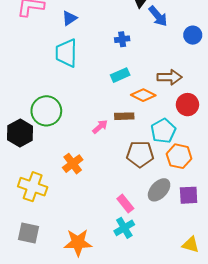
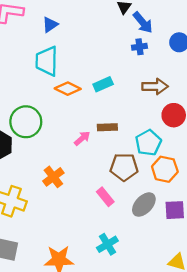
blue cross: (122, 39) -> (139, 47), moved
orange diamond: (143, 95) -> (68, 89), moved
pink rectangle: (125, 204) -> (105, 197), moved

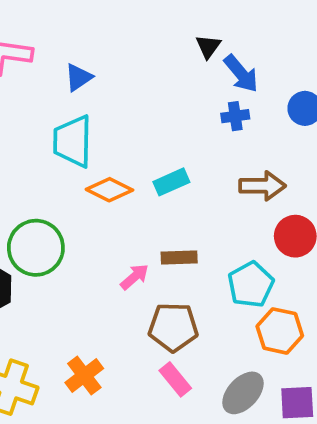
brown pentagon: (124, 167) -> (173, 327), moved
orange cross: (53, 177) -> (84, 376), moved

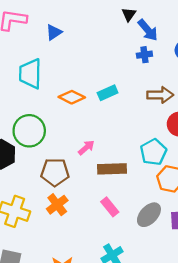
cyan trapezoid: (73, 141) -> (30, 74), moved
brown rectangle: (179, 257) -> (112, 169), moved, size x1.4
brown pentagon: (173, 327) -> (55, 172), moved

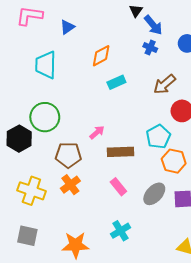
blue cross: (144, 55) -> (150, 48), turned 32
brown arrow: (160, 95) -> (165, 84), turned 140
orange diamond: (72, 97) -> (101, 56), moved, turned -55

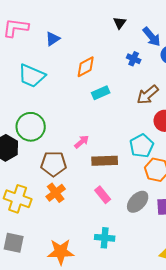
blue arrow: (153, 25) -> (152, 37), moved
cyan trapezoid: (46, 65) -> (32, 76), turned -68
cyan cross: (121, 231) -> (105, 238), turned 36

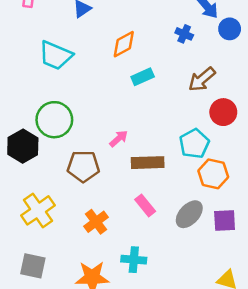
orange cross: (56, 193) -> (96, 222), moved
yellow cross: (18, 199) -> (38, 210), turned 36
cyan cross: (105, 238) -> (134, 260), moved

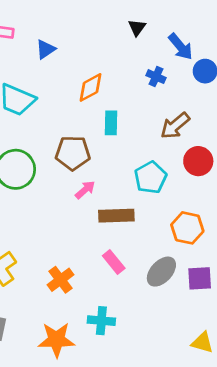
cyan rectangle: (143, 77) -> (111, 123), turned -65
cyan pentagon: (194, 144) -> (151, 177), moved
brown pentagon: (83, 166) -> (73, 153), moved

